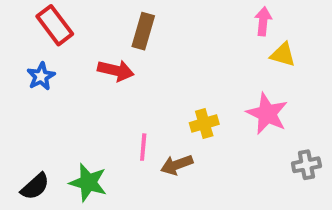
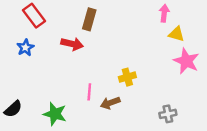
pink star: (267, 114) -> (186, 61), moved
gray cross: (306, 165) -> (168, 114), moved
black semicircle: (35, 186) -> (13, 109), moved

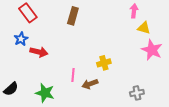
red arrow: (72, 44) -> (39, 52), moved

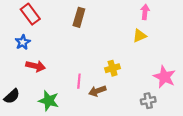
yellow triangle: (144, 28) -> (140, 36), moved, turned -40
pink star: (152, 50) -> (164, 77), moved
red arrow: (39, 52) -> (36, 66), moved

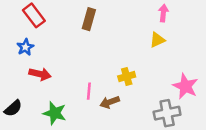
gray cross: (148, 101) -> (167, 113), size x1.5

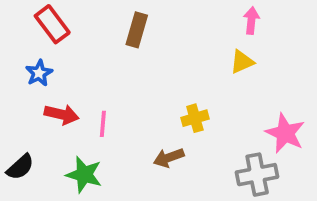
pink line: (89, 91) -> (103, 124), moved

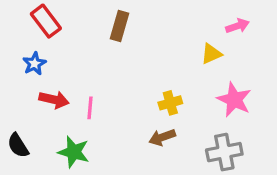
pink arrow: (251, 20) -> (237, 26), moved, turned 65
pink star: (285, 133) -> (234, 100), moved
brown arrow: (169, 158) -> (162, 137), moved
black semicircle: (20, 167) -> (18, 145), turned 100

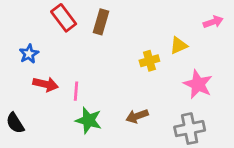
red rectangle: (46, 21) -> (64, 18), moved
pink arrow: (237, 26) -> (213, 22), moved
yellow cross: (170, 103) -> (149, 61), moved
green star: (74, 152) -> (88, 120), moved

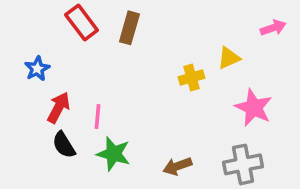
red arrow: (46, 84) -> (59, 108), turned -75
brown arrow: (137, 116) -> (177, 166), moved
black semicircle: (15, 123) -> (64, 145), moved

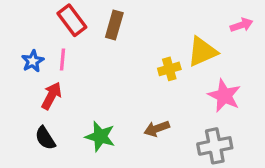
yellow triangle: (229, 58) -> (202, 52), size x1.5
pink line: (98, 117) -> (62, 60), moved
black semicircle: (64, 145) -> (45, 138), moved
brown arrow: (177, 166) -> (157, 129), moved

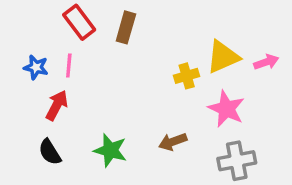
pink arrow: (242, 25) -> (266, 62), moved
blue star: (33, 61) -> (36, 67), turned -30
pink star: (224, 96) -> (226, 109), moved

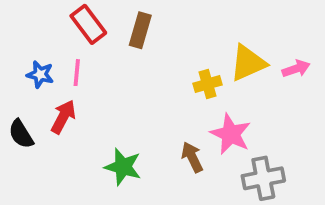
pink star: (226, 109) -> (231, 134), moved
brown arrow: (173, 142) -> (192, 157), turned 84
black semicircle: (50, 152) -> (21, 134), moved

